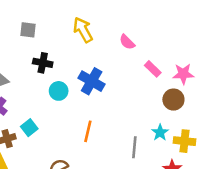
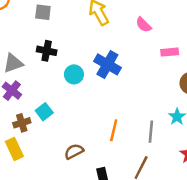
black cross: (43, 63) -> (47, 51), moved
pink rectangle: (153, 69) -> (170, 52), turned -49
orange line: (88, 131) -> (114, 130), moved

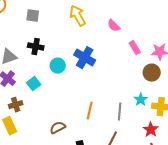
pink rectangle: (170, 52) -> (135, 48), turned 64
cyan square: (44, 112) -> (34, 84), moved

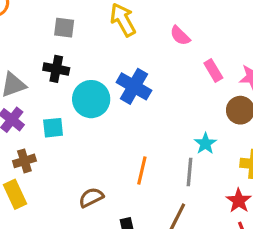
gray square: (33, 16) -> (64, 28), moved
cyan circle: (58, 66) -> (91, 99), size x1.5
cyan square: (34, 84) -> (53, 128), turned 32
cyan star: (141, 100) -> (205, 144), moved

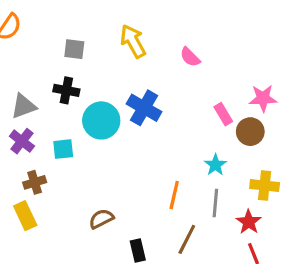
pink rectangle: (213, 71) -> (223, 114), moved
orange line: (142, 170) -> (174, 195), moved
gray line: (190, 172) -> (215, 203), moved

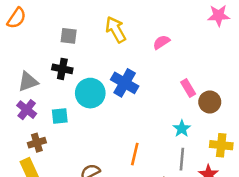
pink semicircle: (190, 57) -> (161, 42), turned 102
pink star: (263, 98) -> (219, 16), moved
orange line: (174, 195) -> (135, 154), moved

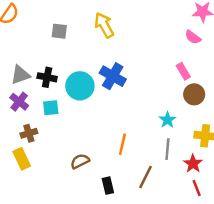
pink semicircle: (161, 42) -> (193, 37), moved, turned -112
black cross: (62, 69) -> (47, 77), moved
pink rectangle: (188, 88) -> (183, 71), moved

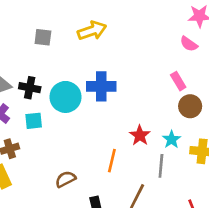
yellow arrow: (104, 25) -> (92, 31), turned 100
blue cross: (113, 76) -> (101, 86), turned -30
cyan star: (167, 120) -> (172, 139), moved
red star: (193, 164) -> (140, 135), moved

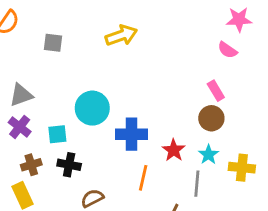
gray square: (43, 37) -> (53, 43), moved
blue cross: (101, 86) -> (132, 134), moved
black cross: (30, 88) -> (69, 165), moved
brown circle: (190, 106) -> (211, 118), moved

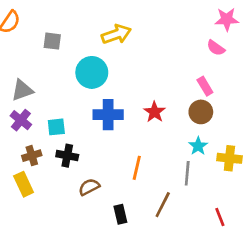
cyan circle: (92, 108) -> (92, 72), moved
blue cross: (132, 134) -> (108, 115), moved
red star: (174, 150) -> (154, 112), moved

